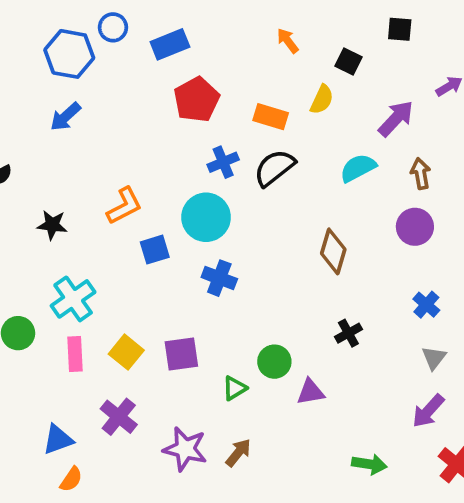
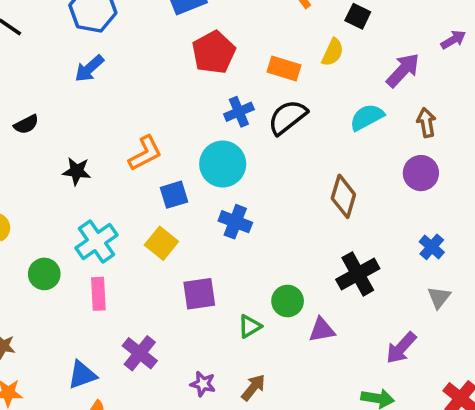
black cross: (348, 333) -> (358, 274), size x1.6
yellow square: (126, 352) -> (161, 243), moved
purple arrow: (428, 411) -> (401, 348), moved
purple star: (185, 449) -> (203, 384), size x0.6

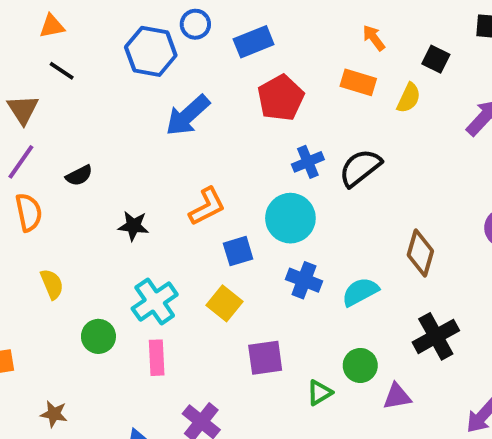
blue arrow: (89, 68) -> (188, 115), moved, size x1.4
orange rectangle: (284, 68) -> (358, 82), moved
cyan semicircle: (367, 117) -> (360, 292), moved

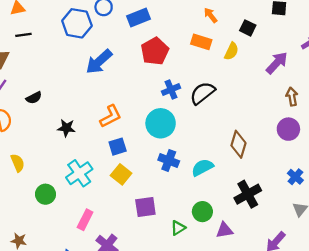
black line: (62, 71) -> (23, 35), turned -42
blue square: (238, 251) -> (118, 147), moved
pink rectangle: (157, 358) -> (85, 220), moved, turned 30

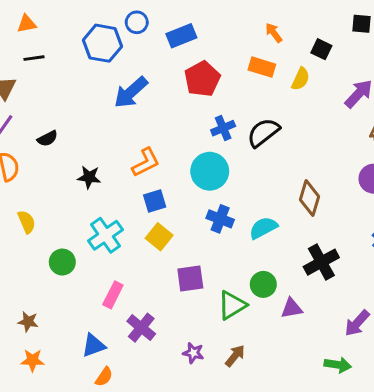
green triangle: (178, 228) -> (232, 305), size x1.5

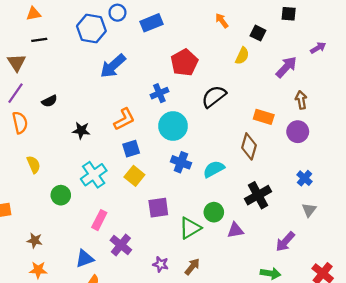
orange rectangle: (262, 67) -> (264, 117), moved
red pentagon: (202, 79) -> (184, 63), moved
blue cross: (223, 128) -> (159, 93), moved

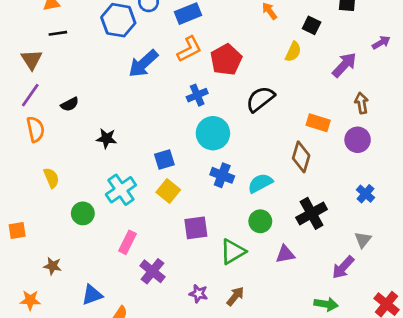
orange L-shape: (124, 119) -> (189, 49), moved
gray triangle: (309, 210) -> (363, 240), moved
green circle: (214, 212) -> (260, 221), moved
blue triangle: (85, 259) -> (92, 295), moved
orange star: (38, 270) -> (30, 300), moved

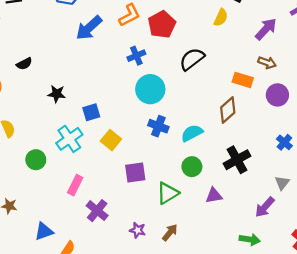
brown arrow: (362, 103) -> (267, 63), moved, turned 120
brown diamond: (301, 157) -> (228, 110), turned 32
blue square: (164, 160) -> (91, 112), moved

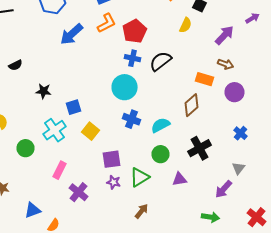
blue cross: (136, 56) -> (132, 58), moved, turned 35
purple star: (138, 230) -> (114, 182), moved

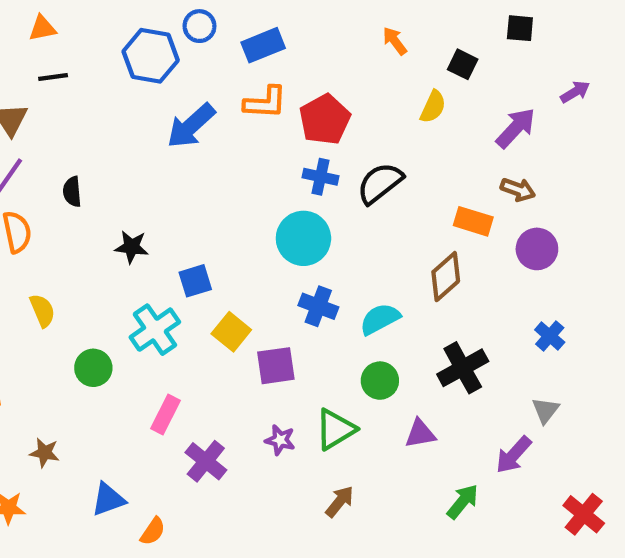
orange L-shape: (106, 23) -> (265, 102), turned 30
black semicircle: (16, 65) -> (72, 192), turned 112
purple square: (112, 159) -> (276, 366), moved
green arrow: (210, 217) -> (463, 502), moved, turned -60

